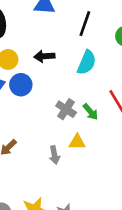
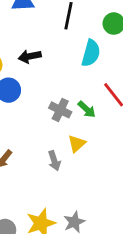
cyan semicircle: (87, 62) -> (91, 53), moved
yellow triangle: (77, 142) -> (77, 144), turned -36

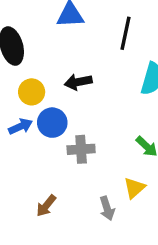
gray cross: (60, 110) -> (81, 149), moved, turned -30

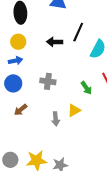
black line: (125, 33) -> (78, 32), moved
yellow circle: (32, 92) -> (18, 42), moved
blue circle: (52, 123) -> (13, 83), moved

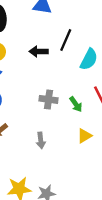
gray cross: (48, 81) -> (49, 99), moved
yellow triangle: (74, 110) -> (84, 136), moved

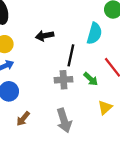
black line: (66, 40) -> (71, 55), moved
gray arrow: (41, 140) -> (64, 120), size x1.5

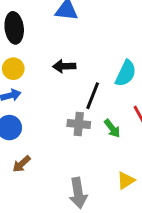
yellow triangle: (105, 107) -> (126, 180), moved
gray arrow: (64, 120) -> (78, 193), moved

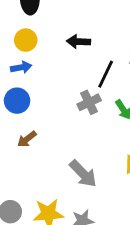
gray cross: (79, 124) -> (89, 102), turned -35
gray arrow: (78, 193) -> (83, 174), turned -40

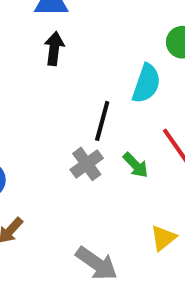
black arrow: (79, 42) -> (54, 48), moved, turned 105

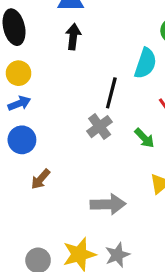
green arrow: (136, 165) -> (144, 138), moved
gray arrow: (97, 263) -> (108, 204), turned -36

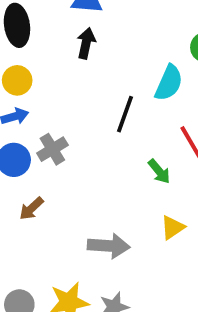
gray cross: (100, 127) -> (52, 149), moved

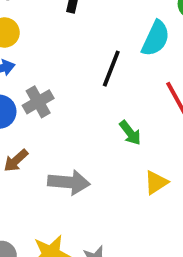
green arrow: (159, 171) -> (130, 133), moved
gray arrow: (109, 246) -> (69, 182), moved

